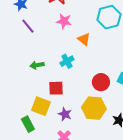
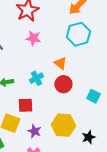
orange triangle: (84, 39) -> (60, 63), moved
red circle: (101, 82) -> (63, 84), moved

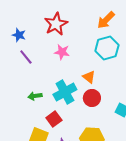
cyan cross: (36, 78) -> (65, 92), size x1.6
red square: (25, 105) -> (54, 119), turned -35

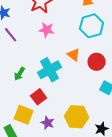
green arrow: (35, 96) -> (20, 74), turned -48
red circle: (92, 98) -> (97, 62), moved

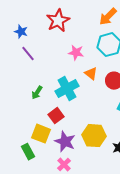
pink star: (47, 30) -> (76, 53), moved
purple star: (48, 123) -> (65, 142), size x1.5

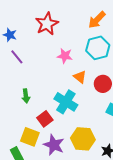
cyan cross: (67, 89) -> (66, 102), moved, turned -30
green arrow: (37, 93) -> (26, 96), turned -40

